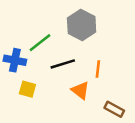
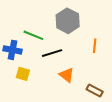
green line: (40, 43) -> (33, 35), turned 60
orange line: (98, 69) -> (95, 46), moved

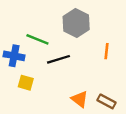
orange triangle: (67, 75) -> (80, 99), moved

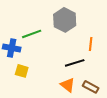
green line: (37, 39) -> (32, 34), turned -42
black line: (59, 59) -> (75, 63), moved

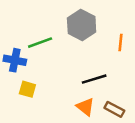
orange line: (91, 44) -> (121, 43), moved

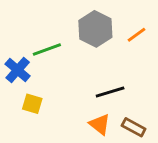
orange line: (121, 43) -> (136, 35), moved, turned 48
blue cross: (15, 60) -> (18, 70), turned 30

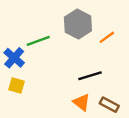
orange line: (136, 35) -> (107, 37), moved
yellow square: (32, 104) -> (17, 85), moved

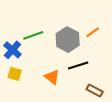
gray hexagon: (78, 24) -> (68, 40), moved
orange triangle: (82, 102) -> (52, 77), moved

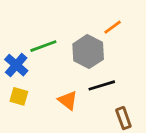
orange line: (93, 32) -> (113, 27), moved
brown rectangle: (95, 90) -> (123, 118), turned 42

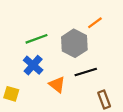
blue cross: (16, 65) -> (33, 65), moved
yellow square: (19, 96) -> (11, 94), moved

